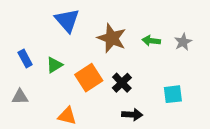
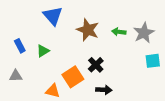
gray star: (183, 42) -> (144, 33), size x1.5
orange square: (89, 78) -> (73, 77), moved
cyan square: (173, 94) -> (153, 61), moved

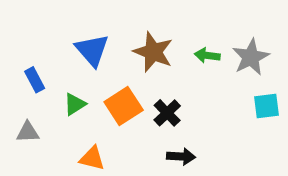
blue triangle: (53, 16) -> (92, 50), moved
green triangle: (43, 51) -> (75, 104), moved
orange square: (73, 77) -> (124, 106), moved

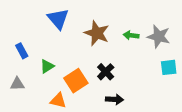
blue triangle: (92, 50) -> (58, 19), moved
gray star: (251, 57) -> (159, 36), turned -30
orange square: (124, 106) -> (76, 81), moved

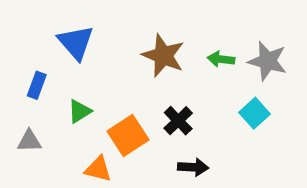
blue triangle: (58, 19) -> (76, 42), moved
blue rectangle: (22, 51) -> (37, 85), turned 48
cyan square: (169, 67) -> (254, 113), moved, turned -35

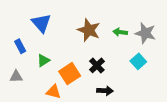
blue rectangle: (37, 85) -> (20, 46), turned -48

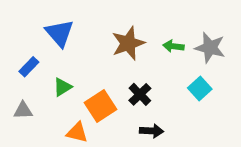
brown star: (89, 30) -> (128, 43), turned 30
blue rectangle: (20, 46) -> (29, 67), turned 72

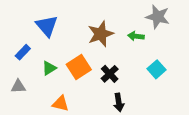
gray star: (210, 48) -> (158, 17), moved
orange square: (100, 106) -> (79, 67), moved
black arrow: (152, 131) -> (119, 102), turned 78

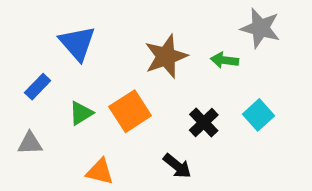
black cross: (110, 74) -> (204, 123), moved
black arrow: (119, 102) -> (177, 166), moved, turned -42

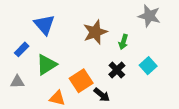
green arrow: (224, 60) -> (123, 42), moved, turned -80
orange square: (130, 111) -> (81, 81), moved
green triangle: (81, 113) -> (47, 65), size x1.5

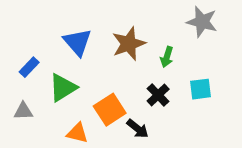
blue triangle: (44, 25) -> (77, 42), moved
cyan square: (148, 66) -> (201, 89), turned 35

